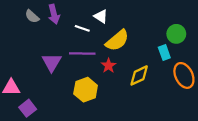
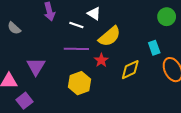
gray semicircle: (32, 16) -> (14, 28), moved
green circle: (176, 34) -> (167, 17), moved
purple triangle: (52, 62) -> (36, 66), moved

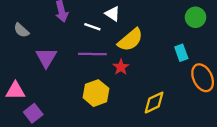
purple triangle: (36, 66) -> (46, 58), moved
yellow diamond: (130, 70) -> (154, 103), moved

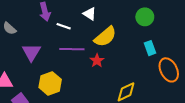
green circle: (195, 17) -> (145, 17), moved
white line: (92, 27) -> (64, 26), moved
yellow hexagon: (96, 93) -> (50, 83), moved

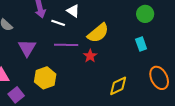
white triangle: (90, 14) -> (73, 11), moved
green circle: (145, 17) -> (145, 14), moved
orange ellipse: (169, 70) -> (159, 78), moved

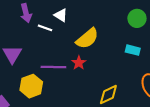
cyan rectangle: (141, 44) -> (133, 50), turned -56
purple line: (66, 45) -> (53, 67), moved

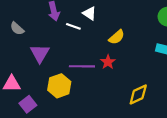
yellow semicircle: (87, 38) -> (117, 37), size x0.7

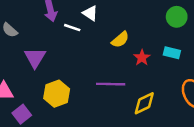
red star: (108, 62) -> (142, 58), moved
purple line: (82, 66) -> (111, 84), moved

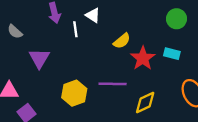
white line: (72, 28) -> (75, 29), turned 63
red star: (142, 58) -> (143, 58), size x1.5
yellow hexagon: (57, 94) -> (74, 93), moved

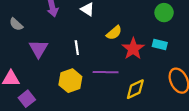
white line: (75, 29) -> (77, 48), moved

